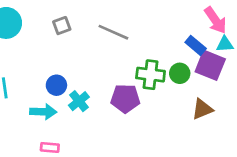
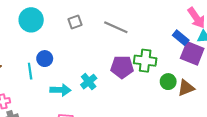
green circle: (180, 73) -> (168, 82), moved
blue circle: (56, 85) -> (45, 59), moved
purple pentagon: (125, 98) -> (122, 67), moved

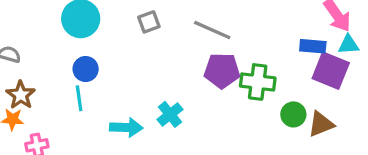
blue rectangle: (181, 38) -> (313, 46), turned -35
blue circle: (45, 59) -> (86, 69), moved
purple pentagon: (122, 67) -> (222, 71), moved

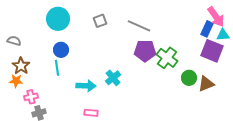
blue rectangle: (313, 46) -> (207, 29), moved, turned -70
green cross: (258, 82) -> (167, 58), turned 30

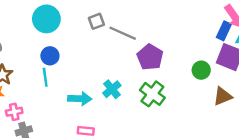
gray line: (139, 26) -> (123, 33), moved
purple pentagon: (145, 51) -> (150, 57), turned 30
green cross: (167, 58) -> (152, 94), moved
green circle: (189, 78) -> (201, 70), moved

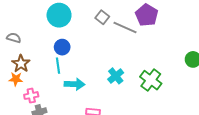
gray square: (96, 21) -> (102, 17), turned -32
purple pentagon: (150, 57) -> (147, 15), moved
cyan arrow: (80, 99) -> (75, 84), moved

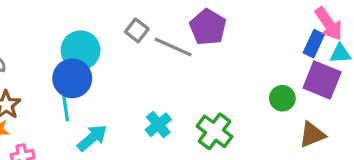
cyan circle: (59, 15) -> (81, 50), moved
blue circle: (62, 47) -> (72, 78), size x1.5
cyan arrow: (75, 84) -> (92, 138), turned -42

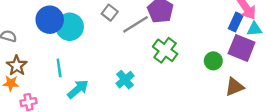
gray line: (173, 47) -> (136, 24), turned -56
blue circle: (72, 78) -> (50, 20), moved
green cross: (215, 131) -> (165, 50), moved

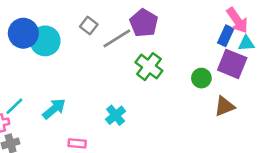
cyan line: (59, 68) -> (14, 106), moved, turned 54
cyan cross: (125, 80) -> (116, 115), moved

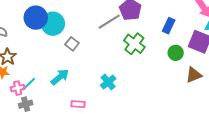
gray square: (89, 26) -> (72, 44), moved
blue rectangle: (226, 36) -> (169, 26), moved
cyan line: (14, 106) -> (29, 84), moved

